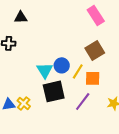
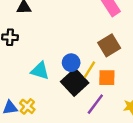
cyan triangle: (45, 70) -> (40, 71), moved, turned -42
black square: (54, 91) -> (75, 82), moved, turned -30

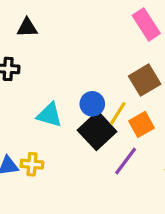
orange square: (107, 78) -> (141, 124), turned -30
yellow cross: (27, 106) -> (32, 164), turned -35

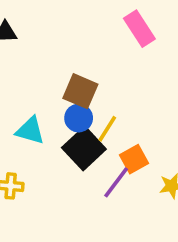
brown square: (145, 80) -> (80, 91), moved, turned -36
orange square: (141, 124) -> (134, 159), moved

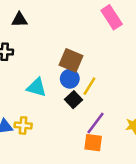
black square: (84, 148) -> (73, 100), size x0.6
orange square: (134, 159) -> (93, 143), moved, turned 36

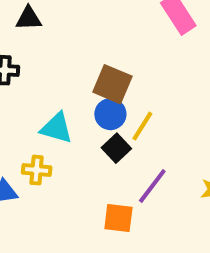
yellow cross: (23, 125) -> (37, 170), moved
orange square: (93, 143) -> (118, 218), moved

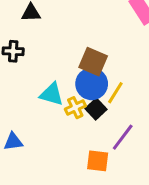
blue circle: (110, 114) -> (92, 84), size x1.4
yellow cross: (37, 170) -> (75, 108), moved, turned -30

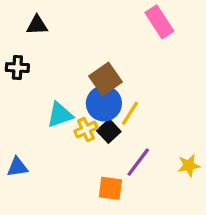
brown square: (93, 62) -> (106, 79), turned 32
cyan triangle: (52, 94) -> (60, 115), turned -35

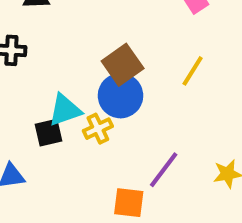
yellow line: (130, 113) -> (193, 71), moved
black square: (109, 131) -> (48, 133), moved, turned 30

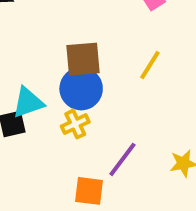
brown square: (123, 65) -> (83, 59), turned 30
yellow cross: (98, 129) -> (75, 124), moved

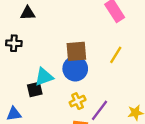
yellow cross: (75, 124) -> (78, 101), moved

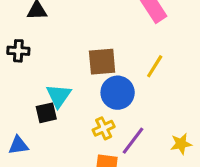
blue circle: (75, 69) -> (118, 93), moved
cyan triangle: (44, 77) -> (59, 96), turned -36

